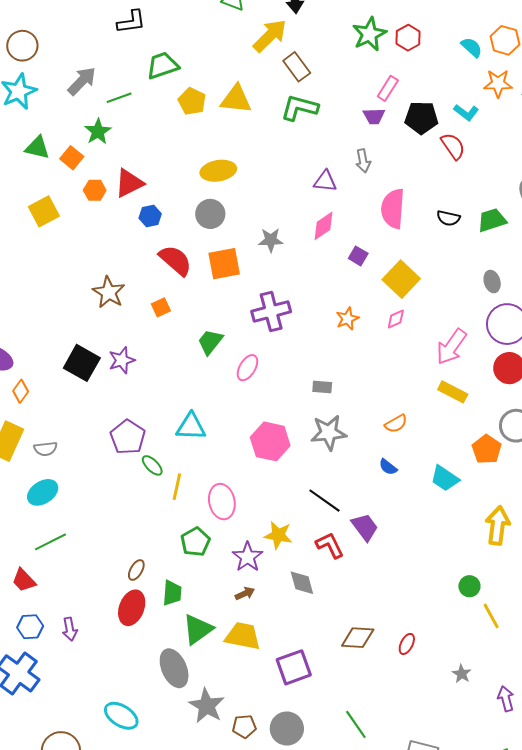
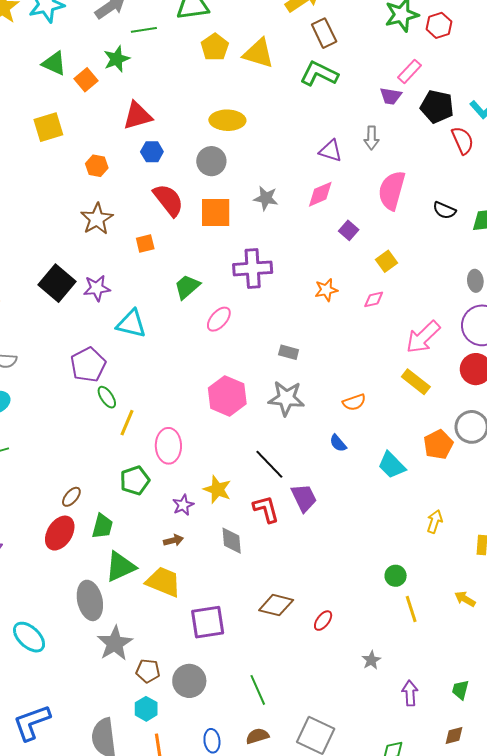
orange hexagon: (95, 190) -> (97, 166), moved
yellow square: (401, 279) -> (387, 261), size x0.6
cyan triangle: (191, 427) -> (131, 324), moved
yellow arrow: (498, 526) -> (435, 521), size x0.6
purple star: (248, 557) -> (183, 505), size x0.7

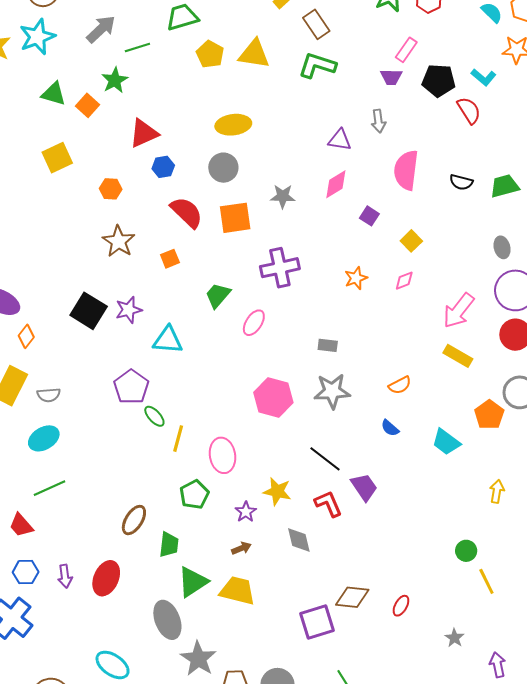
brown ellipse: (71, 497) -> (134, 520), size x1.4
red ellipse: (60, 533) -> (106, 578), moved
purple square: (208, 622) -> (317, 622), moved

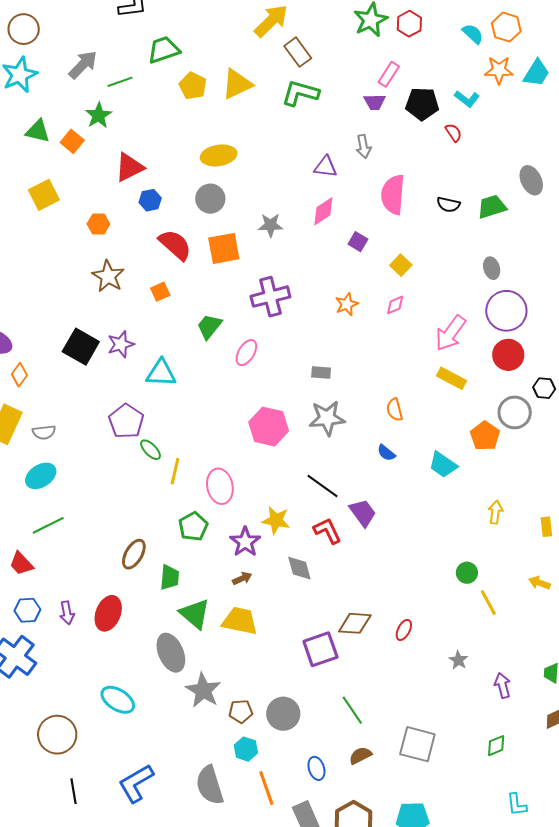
yellow triangle: (254, 54) -> (237, 84), turned -32
red semicircle: (469, 110) -> (454, 133), size x0.7
orange semicircle: (400, 385) -> (395, 410), turned 105
purple star: (246, 512) -> (245, 542), size x1.4
green triangle: (193, 582) -> (195, 614), turned -44

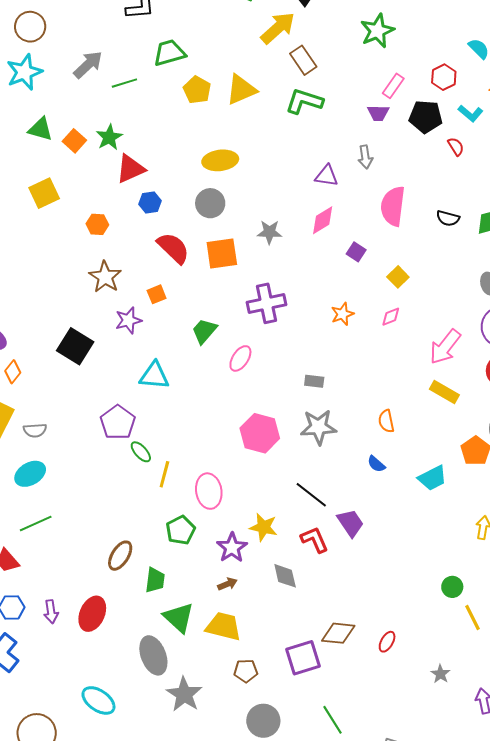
red hexagon: (409, 24) -> (444, 77), moved
green star: (99, 115) -> (109, 137), moved
purple star: (121, 344) -> (128, 320), moved
cyan trapezoid: (443, 465) -> (432, 478), turned -64
brown pentagon: (241, 711) -> (246, 671), moved

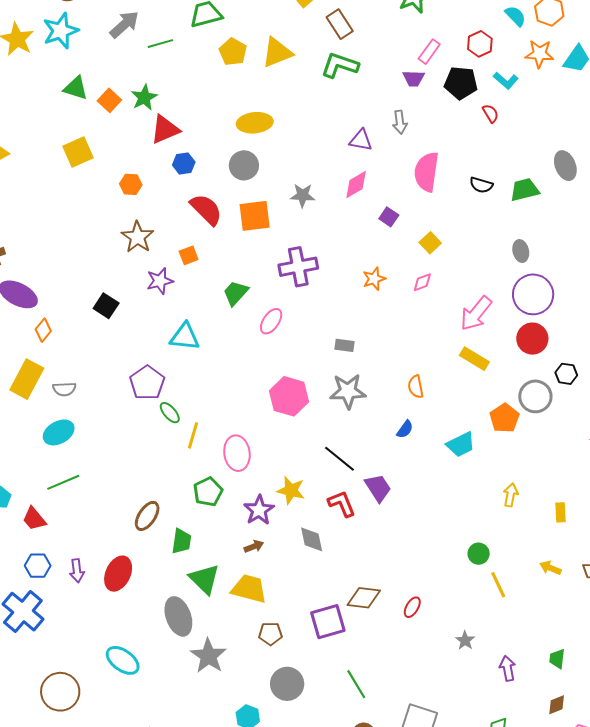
black square: (75, 346) -> (106, 306), size x0.7
blue semicircle: (376, 464) -> (405, 429), turned -96

